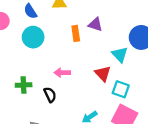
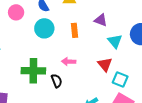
orange rectangle: (76, 33) -> (75, 30), moved
cyan triangle: (120, 54) -> (115, 41), moved
green cross: (24, 85) -> (33, 71), size x1.6

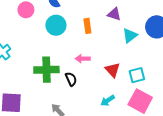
cyan triangle: (115, 41) -> (130, 36), turned 35
red triangle: (105, 64) -> (113, 70), moved
cyan square: (120, 80) -> (137, 75), turned -35

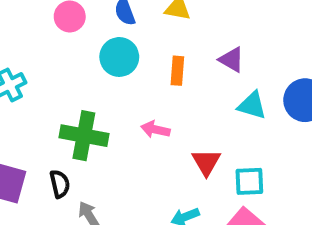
cyan triangle: (130, 36) -> (252, 105), turned 42
black semicircle: (71, 79) -> (60, 184), moved

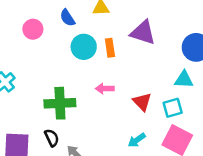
cyan circle: (119, 57) -> (84, 47), moved
purple triangle: (232, 60) -> (143, 33), size x1.5
cyan triangle: (252, 105) -> (184, 80), moved

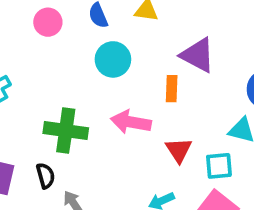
orange rectangle: (110, 48) -> (172, 89), moved
pink arrow: (105, 89) -> (131, 122), size x1.5

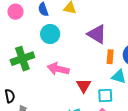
orange rectangle: (172, 89) -> (110, 57), moved
green cross: (66, 131) -> (22, 59), moved, turned -30

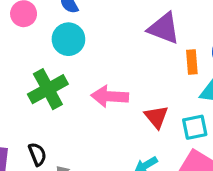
cyan circle: (50, 34) -> (68, 39), moved

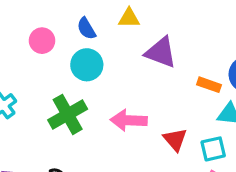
purple triangle: (164, 28) -> (161, 52), moved
orange rectangle: (192, 62) -> (209, 85), turned -65

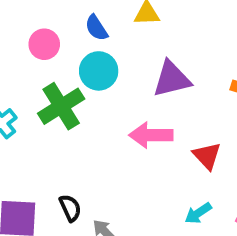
purple triangle: (161, 52) -> (172, 79), moved, turned -32
green cross: (68, 114) -> (61, 106), moved

